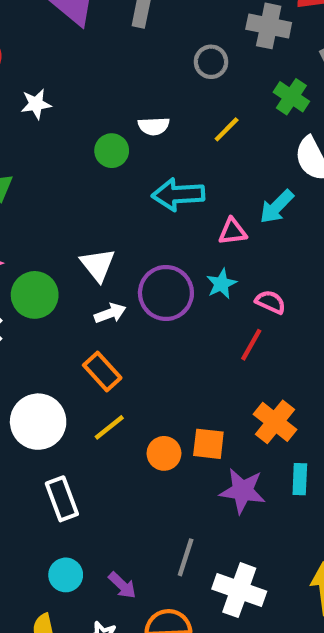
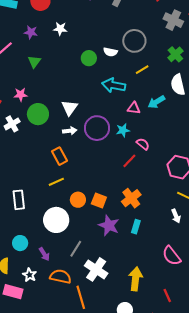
gray circle: (211, 62) -> (134, 41), moved, size x1.5
yellow line: (227, 129) -> (142, 70), moved
white circle: (38, 422) -> (56, 220), moved
white rectangle: (62, 499) -> (19, 200), moved

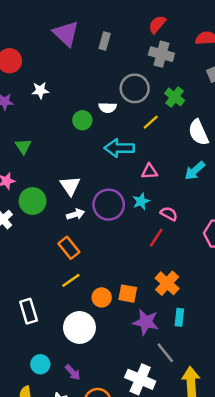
gray cross: (173, 20) -> (161, 54), moved
green cross: (175, 54) -> (175, 97), moved
green triangle: (34, 62) -> (23, 146), moved
cyan arrow: (156, 102) -> (195, 171), moved
gray line: (76, 249) -> (165, 353), moved, turned -60

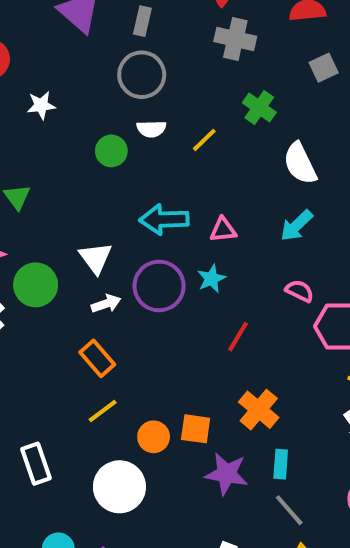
gray circle: (135, 88) -> (142, 75), moved
yellow line: (151, 122) -> (204, 140), moved
cyan arrow: (119, 148) -> (164, 220), moved
pink semicircle: (169, 214) -> (299, 291), moved
gray line: (165, 353) -> (289, 510), moved

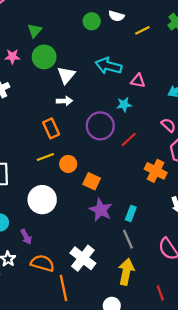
green circle: (36, 285) -> (44, 57), moved
purple circle: (159, 286) -> (100, 126), moved
orange cross: (259, 410) -> (156, 171), moved, turned -30
orange circle: (154, 437) -> (68, 164), moved

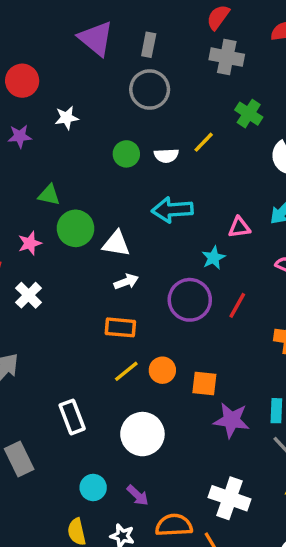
white semicircle: (116, 16) -> (166, 156), moved
green triangle: (35, 30) -> (49, 195), turned -40
white triangle: (66, 75) -> (116, 244), turned -42
pink triangle: (138, 81) -> (239, 227), moved
orange rectangle: (51, 128) -> (120, 327), turned -42

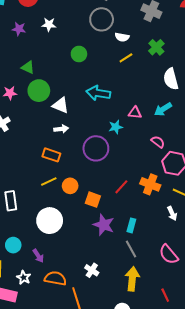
white semicircle: (166, 156) -> (122, 37), moved
red line: (237, 305) -> (121, 187), moved
white cross: (230, 498) -> (92, 270), size x0.6

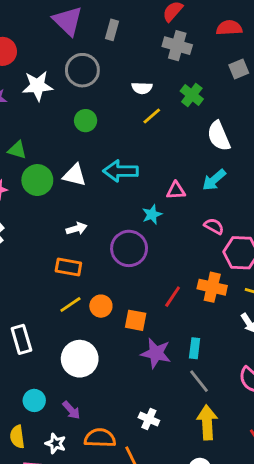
gray circle: (102, 19) -> (82, 70), moved
white star: (49, 24) -> (37, 86), size x1.5
white triangle: (61, 105) -> (75, 175), moved

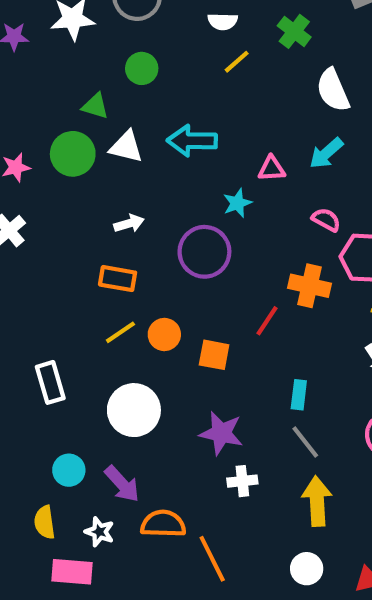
green triangle: (17, 150) -> (95, 106), moved
orange cross: (212, 287) -> (309, 286), moved
purple star: (156, 353) -> (221, 433), moved
purple arrow: (71, 410) -> (122, 484), size x1.4
white cross: (149, 419) -> (242, 481), moved, turned -30

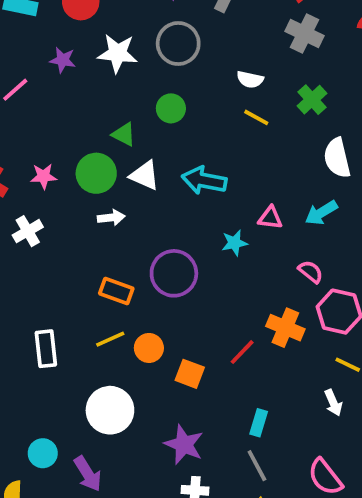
yellow line: (237, 62) -> (256, 117), turned 60
white arrow: (129, 223) -> (111, 218), moved
purple circle: (204, 252) -> (174, 273), moved
white rectangle: (50, 382) -> (46, 349), moved

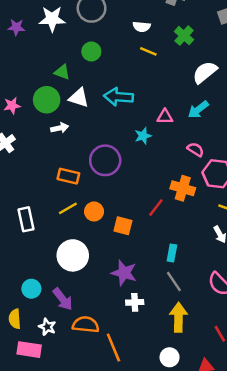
white semicircle: (337, 158) -> (205, 72), turned 70

